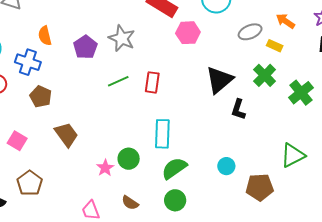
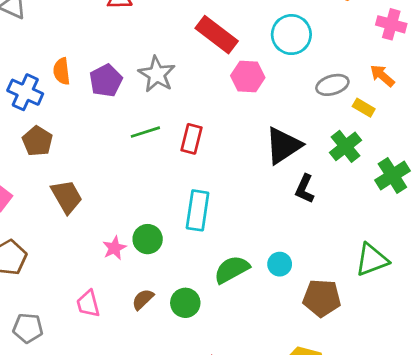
orange semicircle: (45, 36) -> (62, 71), moved
green semicircle: (174, 168) -> (232, 269), moved
green circle: (175, 200) -> (185, 303), moved
brown semicircle: (130, 203) -> (143, 299), turned 96

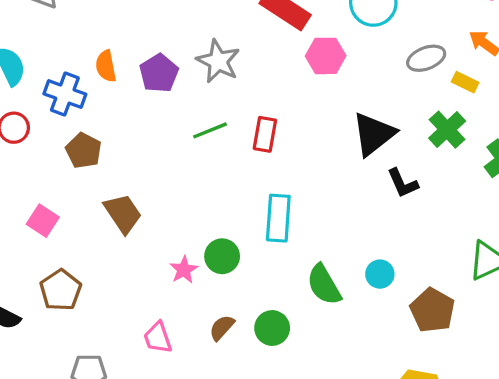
black L-shape: (305, 189) -> (403, 183), turned -44
green semicircle: (232, 269) -> (324, 285), turned -87
brown pentagon: (322, 298) -> (432, 310), turned 30

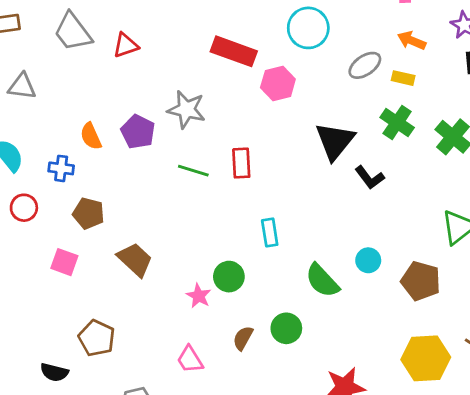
blue cross: (65, 94) -> (61, 168), size x0.7
green line: (210, 130) -> (193, 171), turned 52
cyan rectangle: (278, 218) -> (270, 232), size x0.7
pink square: (43, 221) -> (64, 262), moved

